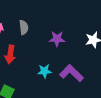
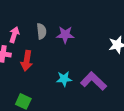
purple star: (57, 39) -> (65, 35), moved

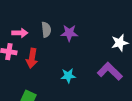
pink arrow: (14, 35) -> (20, 33), turned 72
purple L-shape: (93, 81) -> (110, 71), moved

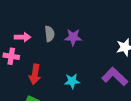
red arrow: (32, 58) -> (35, 74), moved

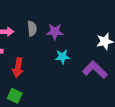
cyan star: (72, 81) -> (62, 57), moved

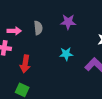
purple star: (55, 32) -> (68, 22), moved

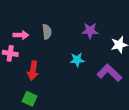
purple star: (68, 22) -> (90, 31), moved

